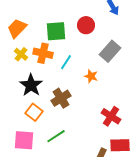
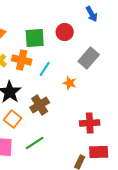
red cross: (111, 116) -> (90, 123), turned -36

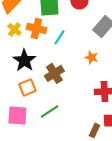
orange star: (70, 83) -> (91, 57), moved
orange square: (13, 119) -> (27, 87), turned 30

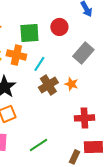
brown cross: (54, 73) -> (48, 85), moved
green line: (49, 111) -> (38, 145), moved

